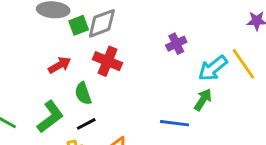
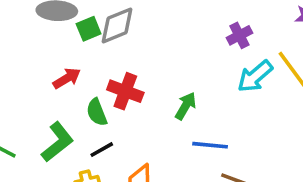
purple cross: (176, 44) -> (239, 35), moved
red cross: (108, 61) -> (125, 91), moved
green arrow: (203, 100) -> (186, 106), moved

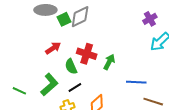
green arrow: (186, 106) -> (109, 62), moved

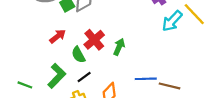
red cross: (87, 54) -> (94, 40), turned 36
blue line: (136, 82) -> (146, 79), moved

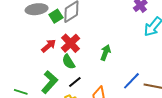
red cross: (94, 40) -> (71, 43), moved
blue line: (146, 79) -> (131, 81), turned -42

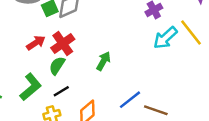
green semicircle: (68, 62) -> (57, 66), turned 56

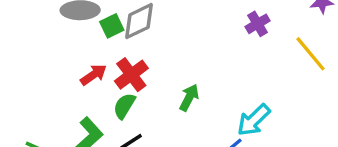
cyan arrow: (165, 38) -> (254, 120), moved

